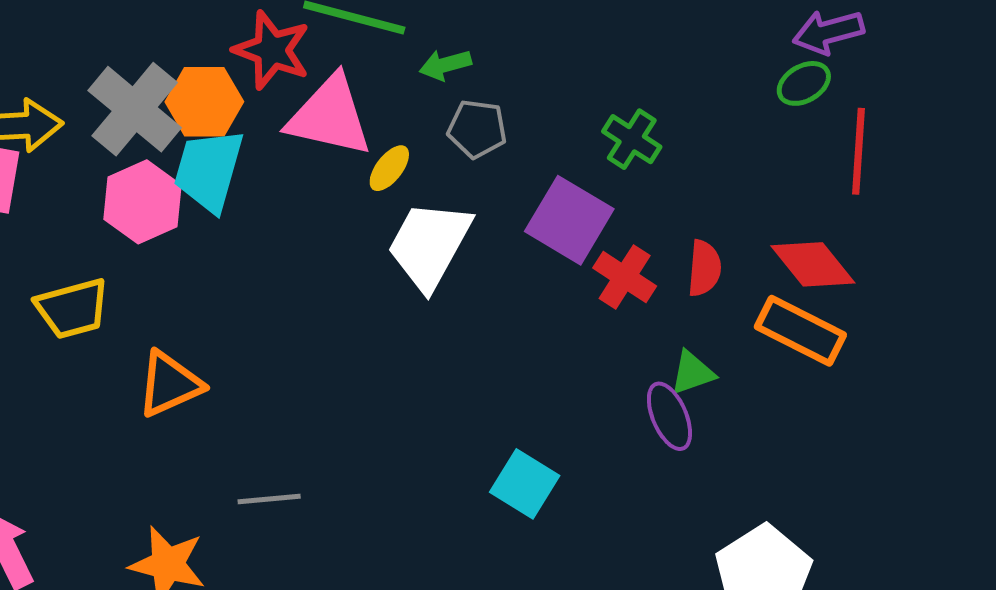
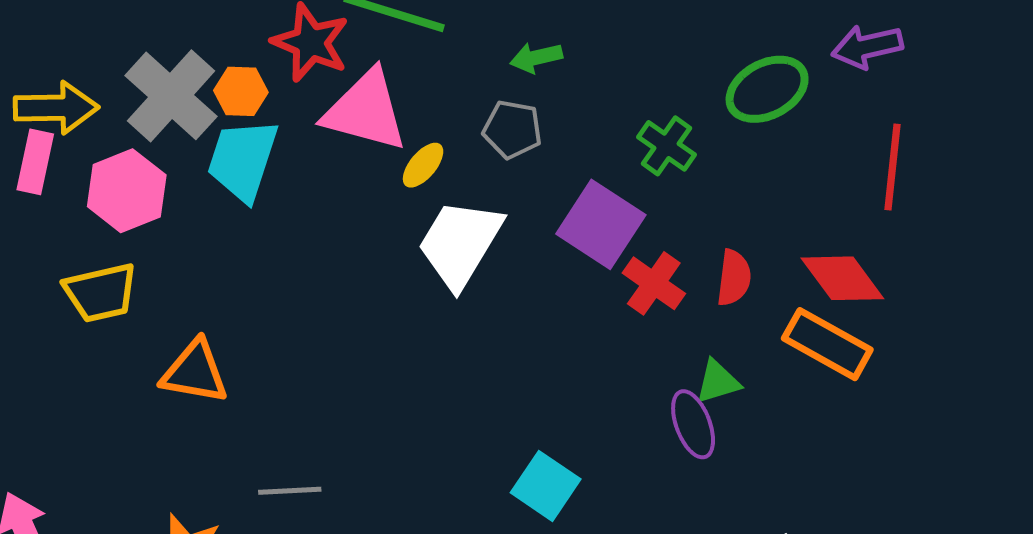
green arrow: (445, 65) -> (536, 58), moved
green ellipse: (804, 83) -> (767, 89), moved, size x1.5
orange hexagon: (204, 102) -> (241, 91), size x0.7
pink hexagon: (143, 202) -> (127, 191), moved
orange triangle: (170, 384) -> (195, 372), turned 32

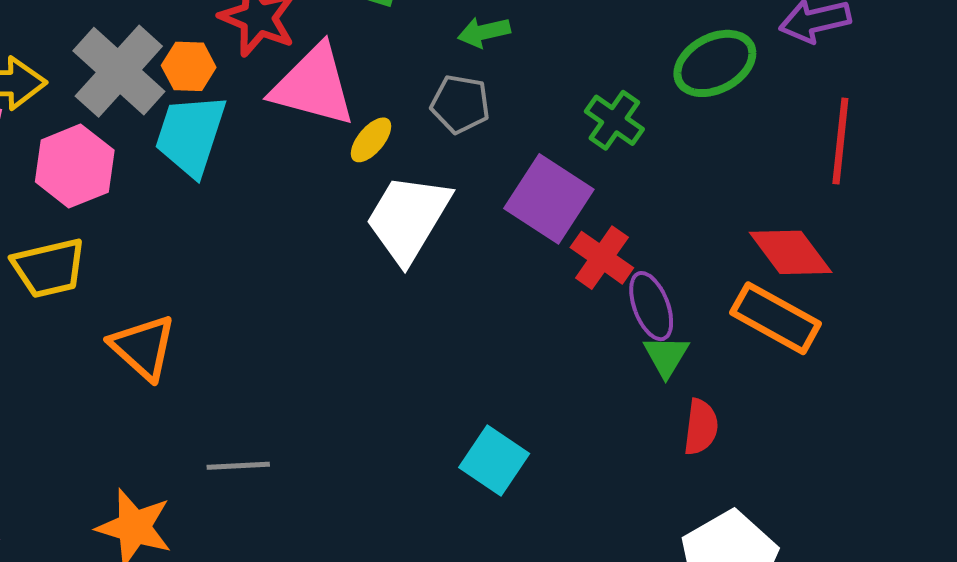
red semicircle: (734, 278) -> (701, 427), moved
orange triangle: (195, 372) -> (143, 347), turned 32
green triangle: (718, 382) -> (666, 356), turned -42
purple ellipse: (693, 424) -> (651, 306), moved

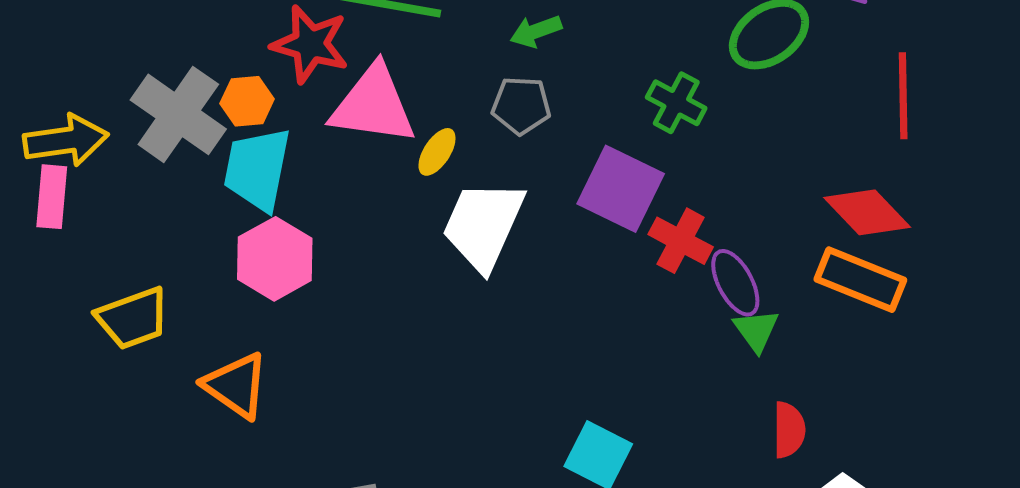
pink hexagon: (75, 166) -> (275, 259), moved
red semicircle: (701, 427) -> (789, 430), moved

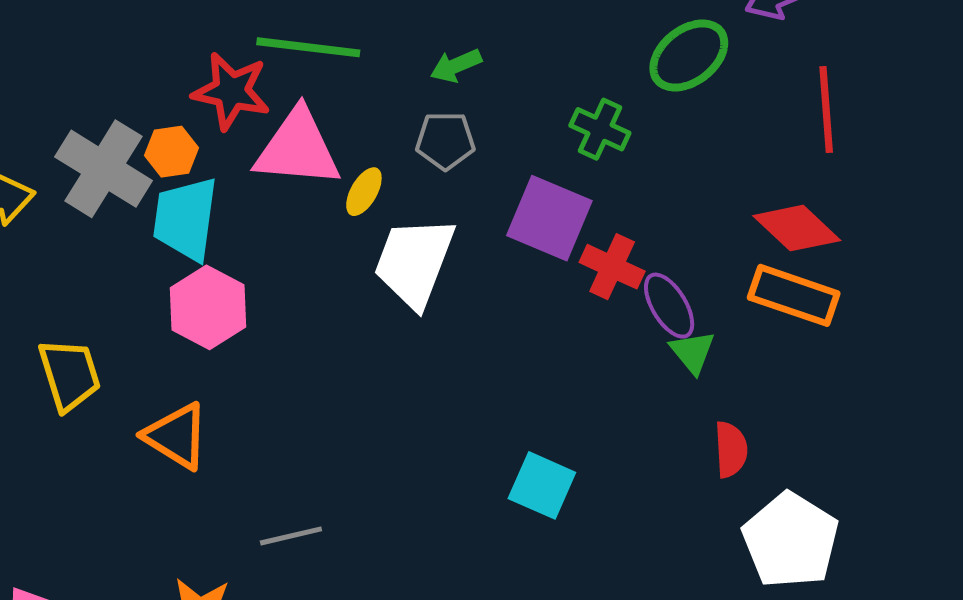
yellow trapezoid: (133, 318) -> (70, 375), turned -84

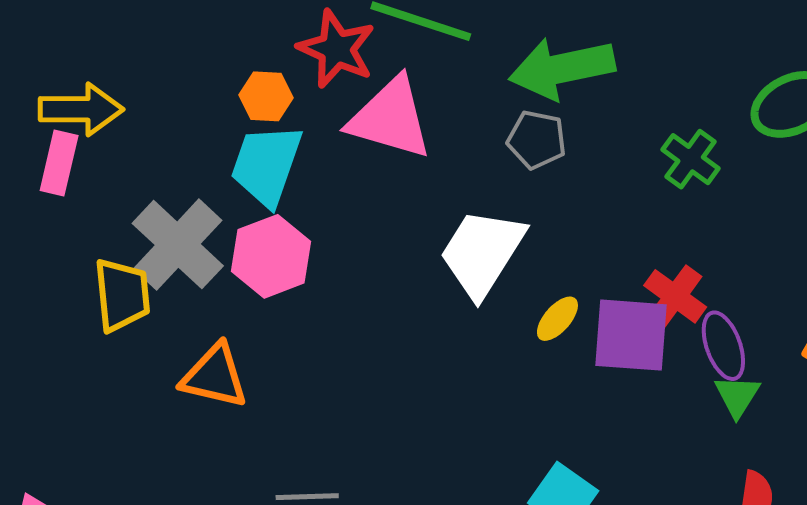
green arrow: (456, 66) -> (562, 68), size x2.0
gray cross: (104, 169) -> (178, 245), moved
yellow ellipse: (364, 192) -> (557, 319), moved
purple square: (549, 218) -> (631, 335), moved, turned -30
orange triangle: (176, 436) -> (215, 376), turned -30

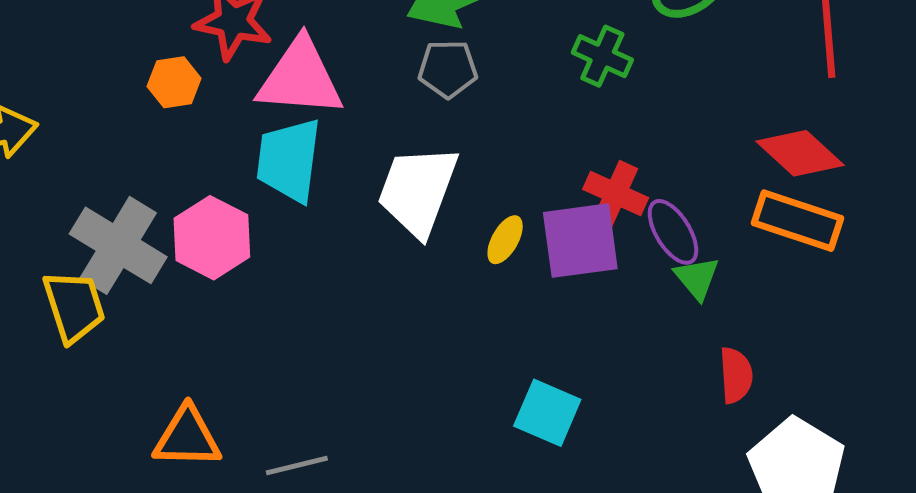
cyan trapezoid: (266, 165) -> (289, 160), moved
orange triangle: (215, 376) -> (187, 437), moved

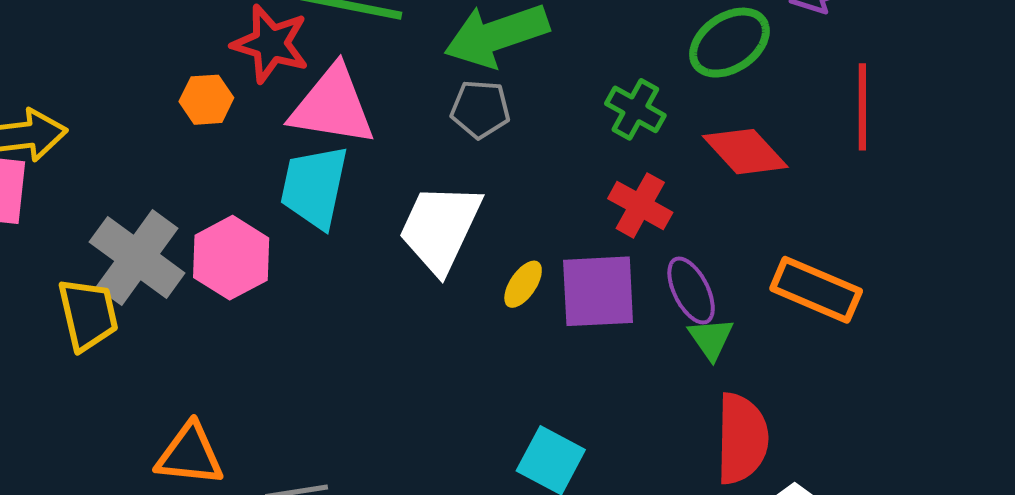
red diamond: (800, 153) -> (745, 152), moved
red cross: (616, 193) -> (640, 205), moved
red semicircle: (736, 375) -> (742, 439), size x1.6

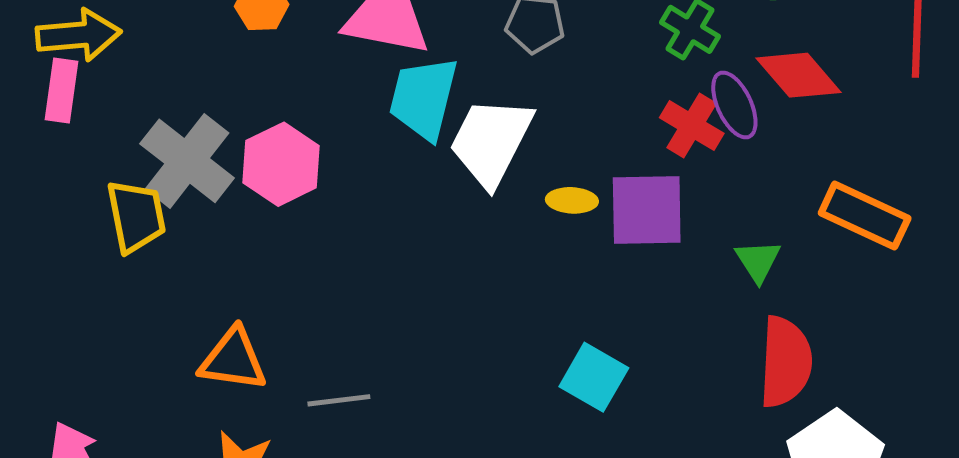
cyan trapezoid: (314, 187) -> (423, 98), moved
yellow ellipse: (523, 284) -> (572, 200), turned 57
purple ellipse: (691, 291) -> (734, 105), moved

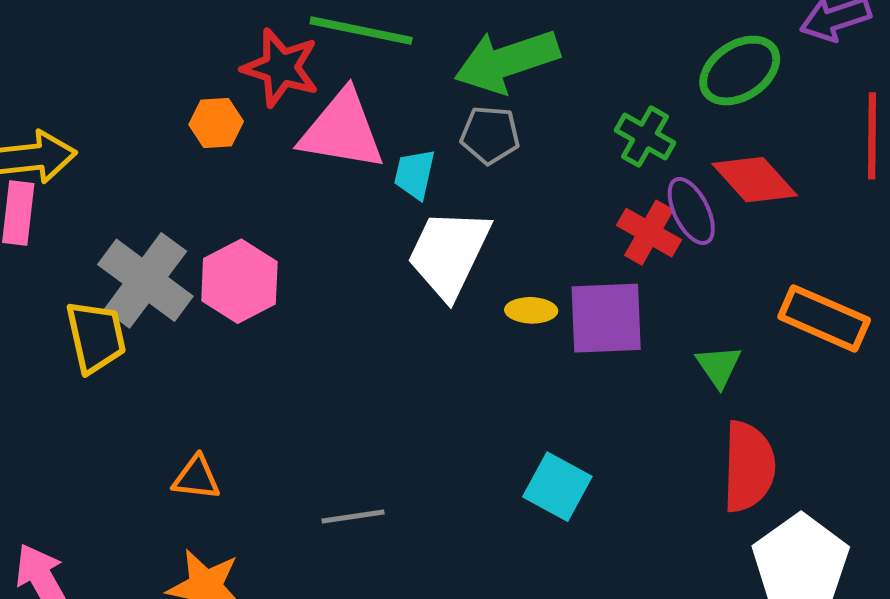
cyan trapezoid: (423, 98) -> (415, 174), moved, size x0.6
orange triangle: (233, 360) -> (196, 478), size x0.7
gray line: (339, 400) -> (353, 516), moved

